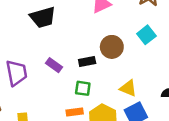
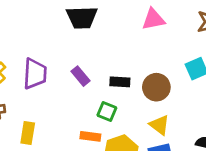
brown circle: (112, 47) -> (156, 87), moved

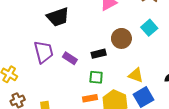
purple trapezoid: (35, 74) -> (44, 52), moved
brown circle: (156, 87) -> (121, 38), moved

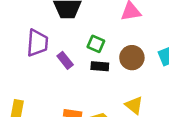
green square: (96, 77) -> (96, 44), moved

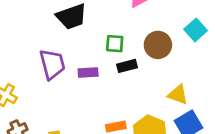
purple rectangle: (65, 60) -> (88, 73), turned -36

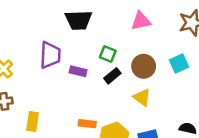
black rectangle: (127, 66) -> (112, 76), turned -42
yellow triangle: (178, 95) -> (142, 97), moved

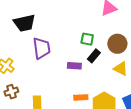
black trapezoid: (79, 20) -> (24, 23), moved
purple rectangle: (78, 71) -> (74, 66), moved

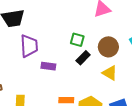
purple rectangle: (74, 66) -> (48, 66), moved

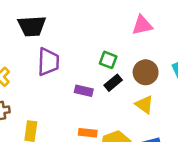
purple rectangle: (48, 66) -> (84, 91), moved

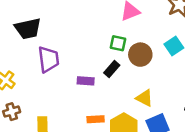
green square: (108, 60) -> (118, 43), moved
yellow triangle: (144, 105) -> (144, 98), moved

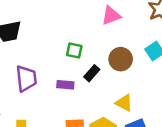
green square: (118, 43) -> (74, 51), moved
purple trapezoid: (48, 59) -> (26, 78), moved

